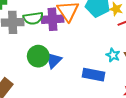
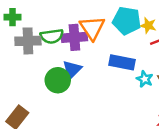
blue triangle: (54, 60) -> (72, 70), moved
blue rectangle: (94, 75) -> (122, 62), moved

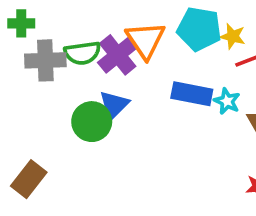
purple cross: (74, 37) -> (118, 55), turned -35
cyan star: (145, 79) -> (227, 101), moved

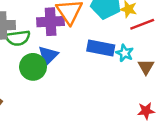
green semicircle: (82, 53) -> (18, 38), moved
purple cross: (118, 55) -> (51, 22), turned 36

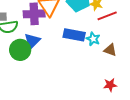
brown triangle: (146, 67) -> (110, 50), turned -40

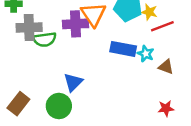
blue triangle: (32, 41) -> (73, 82), moved
green circle: (20, 50) -> (59, 106), moved

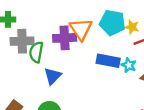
green semicircle: (45, 39) -> (36, 52), turned 108
blue triangle: (73, 82) -> (53, 76), moved

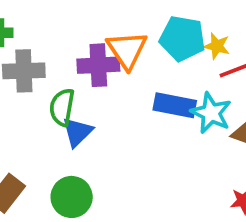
green semicircle: (36, 52) -> (62, 107), moved
cyan star: (129, 65) -> (211, 113), size x1.5

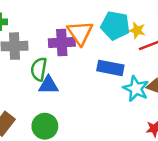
cyan star: (211, 113) -> (136, 89), moved
blue triangle: (77, 132) -> (48, 85), turned 45

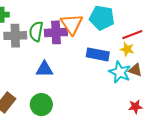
yellow star: (137, 30) -> (127, 49), moved
green semicircle: (39, 69) -> (36, 31), moved

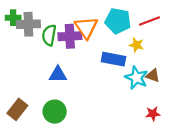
red line: (132, 35) -> (150, 21), moved
gray cross: (15, 36) -> (28, 24), moved
yellow star: (127, 49) -> (136, 45), moved

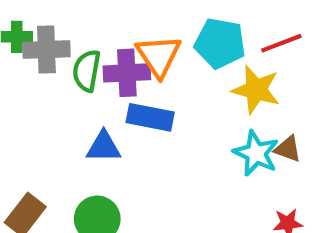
yellow star: (136, 45) -> (256, 90), size x1.6
blue rectangle: (114, 59) -> (150, 117), moved

